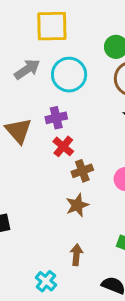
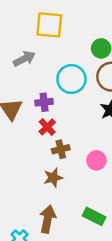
cyan circle: (69, 75) -> (71, 79), moved
brown arrow: (76, 255) -> (48, 219), size x1.5

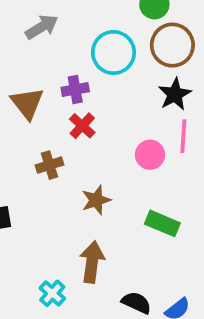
brown cross: (61, 149) -> (49, 165), moved
pink circle: (96, 160) -> (150, 155), moved
green rectangle: (94, 216) -> (162, 223), moved

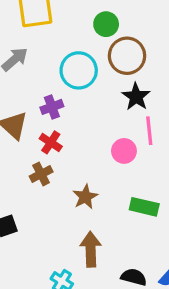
red cross: (82, 126) -> (51, 142), moved

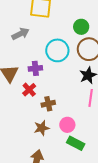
pink circle: (124, 151) -> (67, 125), moved
brown cross: (41, 174) -> (48, 104), moved

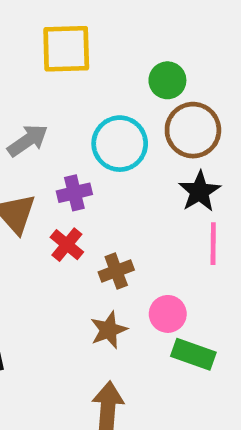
gray arrow: (20, 34) -> (28, 140), moved

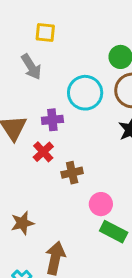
yellow square: (66, 49) -> (45, 32), moved, size x0.6
gray arrow: (28, 140) -> (31, 67), moved, turned 85
brown star: (109, 330) -> (22, 223), moved

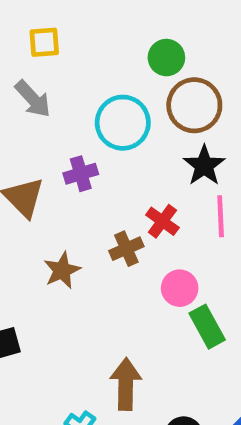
red cross: (43, 152) -> (162, 221), moved
brown star: (22, 223) -> (62, 270), moved
green rectangle: (114, 232) -> (207, 327), turned 45

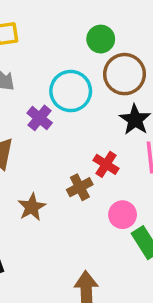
purple cross: (81, 174) -> (40, 118), moved, turned -30

